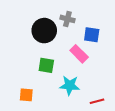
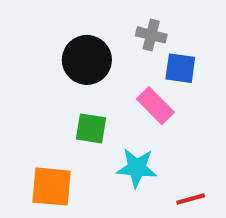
gray cross: (67, 19) -> (151, 35), moved
orange square: (26, 95) -> (52, 187), size x1.5

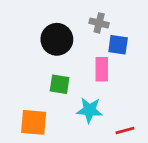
pink rectangle: (155, 106) -> (102, 69), turned 45

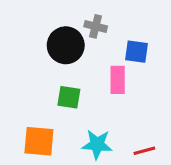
gray cross: (99, 23) -> (96, 26), moved
cyan star: (90, 110) -> (97, 144), moved

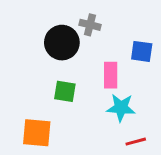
blue square: (136, 52) -> (142, 51), moved
cyan star: (97, 144) -> (121, 108), moved

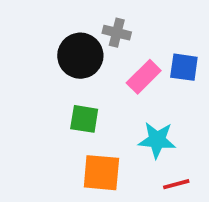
pink rectangle: (111, 75) -> (144, 77), moved, turned 45
orange square: (37, 133) -> (101, 173), moved

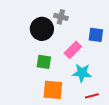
pink rectangle: (144, 77) -> (73, 50), moved

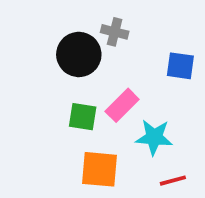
pink rectangle: (73, 50) -> (122, 105), moved

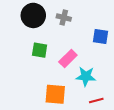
black circle: (79, 54) -> (33, 15), moved
green square: (83, 117) -> (40, 50), moved

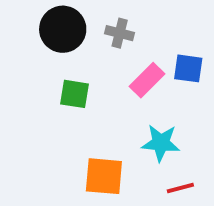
pink rectangle: (68, 59) -> (147, 80), moved

